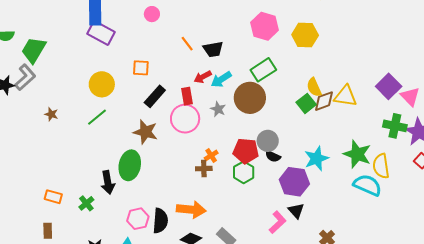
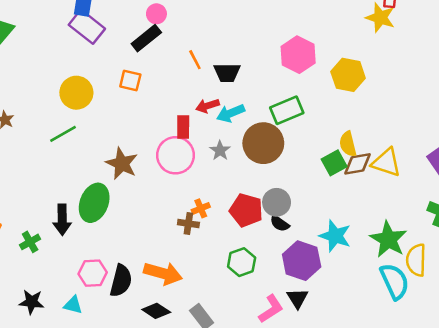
black rectangle: (155, 96) -> (146, 38), moved
cyan star: (316, 159) -> (335, 236), turned 30
green hexagon: (244, 172) -> (242, 262), moved
cyan semicircle: (367, 185) -> (395, 281), turned 32

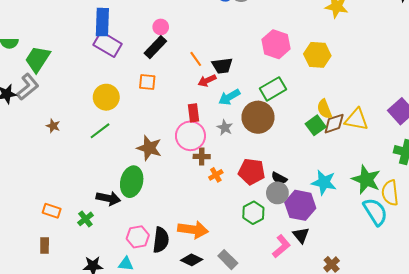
red arrow: (207, 106) -> (207, 81), moved
gray circle: (277, 202) -> (277, 193), moved
black arrow: (62, 220) -> (108, 198), turned -70
brown cross: (188, 224) -> (202, 157), moved

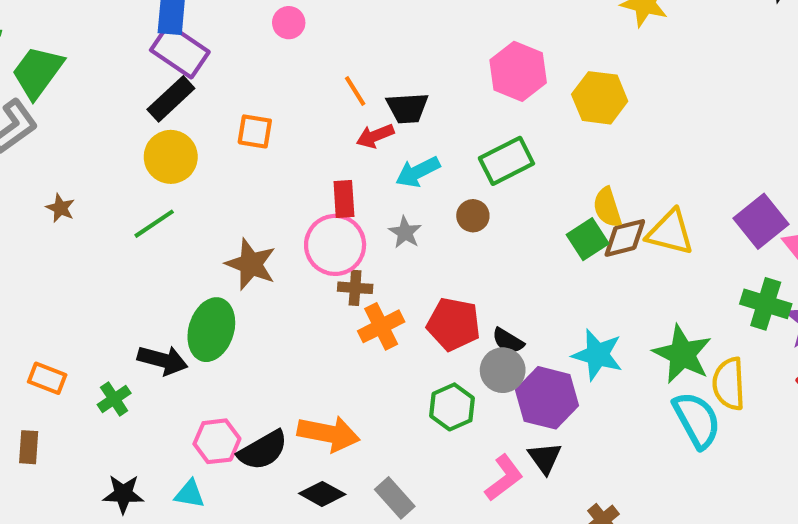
black rectangle: (155, 47) -> (171, 99), moved
brown circle: (258, 117) -> (473, 216), size x0.5
orange cross: (216, 175) -> (381, 326), size x1.5
black semicircle: (161, 240) -> (263, 450), turned 50

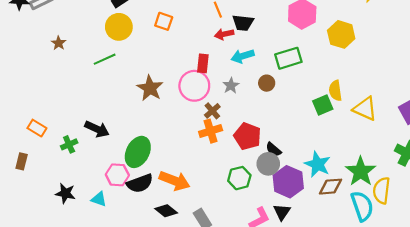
brown diamond: (625, 238) -> (331, 187), moved
brown cross: (355, 288) -> (212, 111), moved, turned 35
green ellipse: (211, 330) -> (138, 152), moved

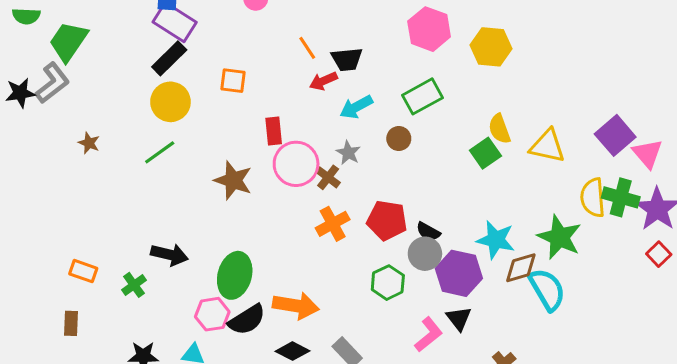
red rectangle: (203, 63) -> (274, 131), moved
brown cross: (212, 111) -> (328, 177), moved
yellow semicircle: (382, 191) -> (593, 198), moved
cyan semicircle: (362, 206) -> (547, 289), moved

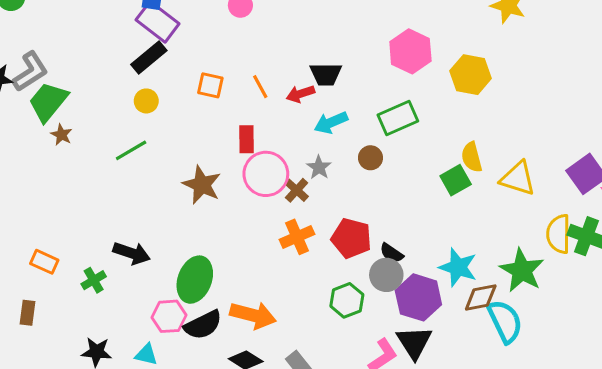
green trapezoid: (68, 41) -> (48, 102), moved
orange line: (307, 48) -> (260, 87), moved
yellow circle: (170, 102) -> (146, 101), size x0.6
black triangle: (459, 319) -> (414, 342), size x1.4

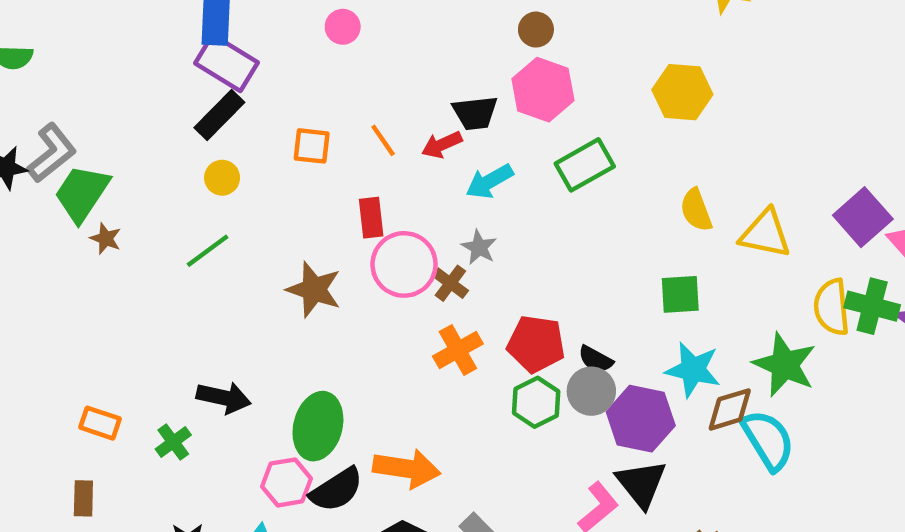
pink hexagon: (410, 51) -> (543, 90), moved
brown circle: (370, 158) -> (536, 30), moved
green square: (456, 180) -> (680, 294), moved, turned 32
green hexagon: (347, 300) -> (536, 402), moved

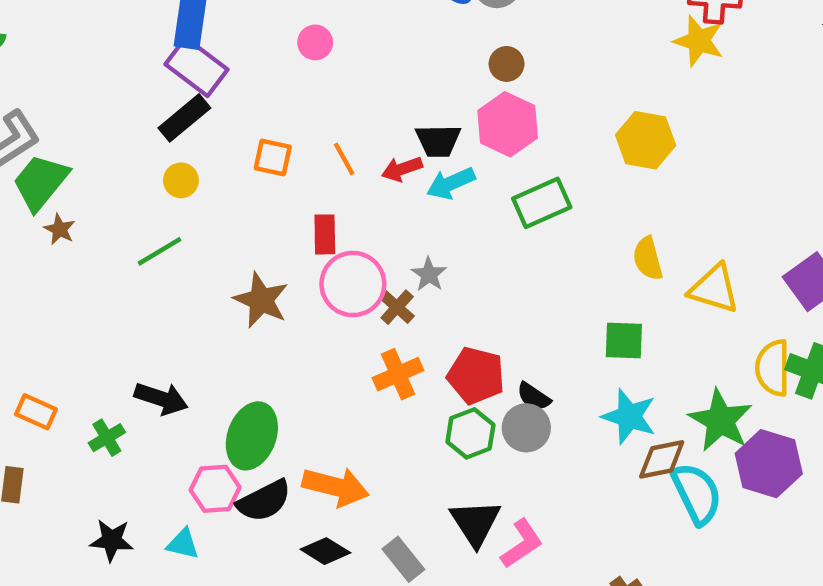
cyan arrow: (490, 181) -> (451, 183), moved
purple hexagon: (641, 419) -> (769, 464), moved
black triangle: (641, 484) -> (475, 523), moved

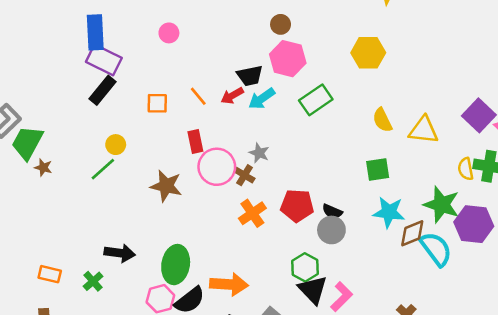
yellow circle: (181, 180) -> (116, 145), moved
yellow semicircle: (773, 368) -> (466, 169), size x0.7
green hexagon: (470, 433) -> (305, 267), moved

